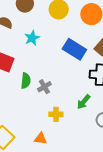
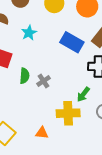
yellow cross: (56, 114) -> (68, 113), moved, size x1.6

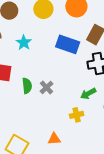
green arrow: (83, 94) -> (88, 94), turned 35
yellow cross: (68, 113) -> (77, 115), size x0.6

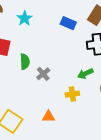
blue rectangle: (68, 44) -> (68, 23), size x0.7
gray cross: (47, 87) -> (43, 74), moved

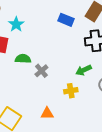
cyan star: (25, 18) -> (16, 24), moved
green semicircle: (25, 62) -> (23, 59), turned -84

